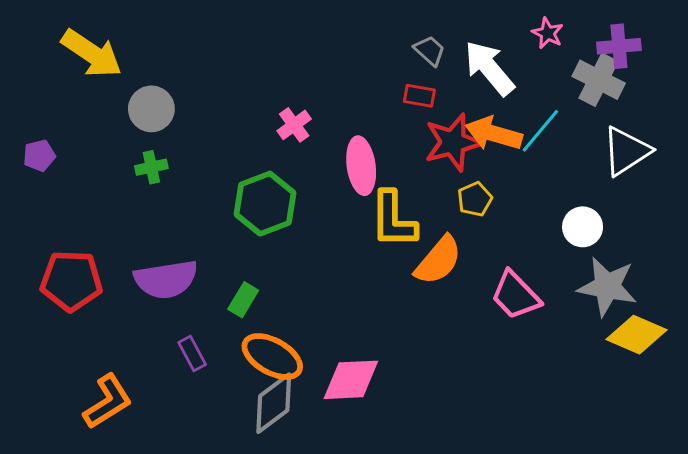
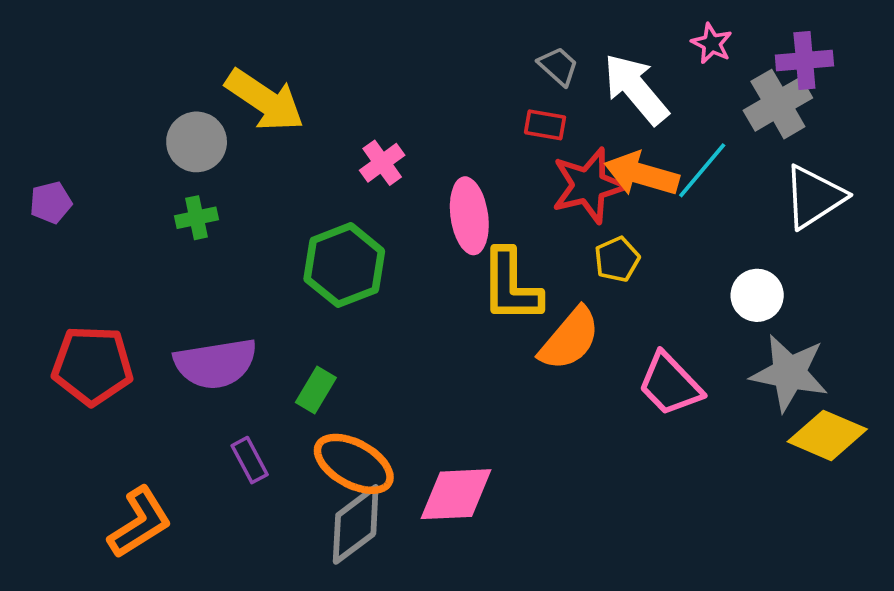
yellow arrow: (92, 54) -> (265, 100), moved
gray cross: (599, 80) -> (778, 104), turned 33

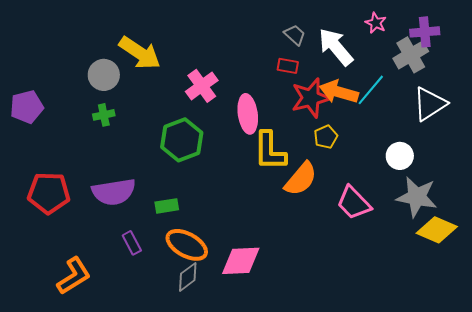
pink cross: (382, 163) -> (202, 86), size x1.4
purple pentagon: (51, 203) -> (27, 107), size x1.5
green rectangle: (316, 390) -> (167, 206), turned 50
gray diamond: (356, 524) -> (188, 277), size x0.7

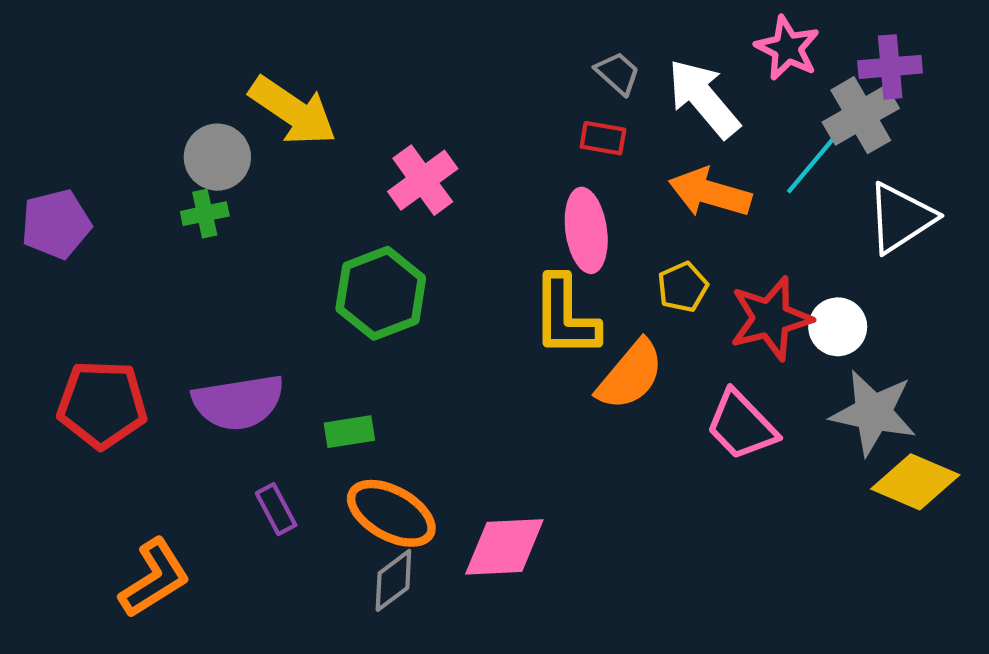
pink star: (376, 23) -> (787, 48), size x1.4
cyan line: (371, 90) -> (813, 163), moved
red star: (311, 98) -> (771, 318), moved
pink ellipse: (248, 114) -> (586, 230), moved
green cross: (104, 115) -> (205, 214), moved

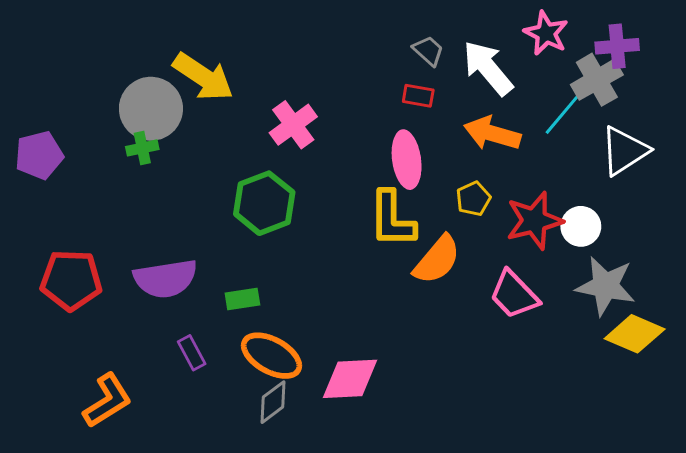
gray circle: (217, 157) -> (151, 109), size x1.4

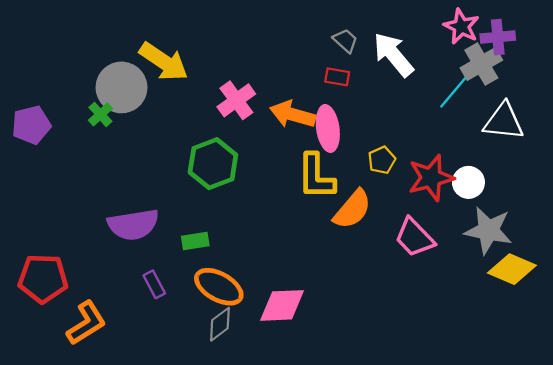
pink star: (546, 33) -> (461, 27), moved
orange arrow: (492, 133) -> (293, 114), moved
green cross: (142, 148) -> (100, 114), moved, turned -30
white triangle: (624, 151) -> (504, 121), turned 39
red pentagon: (71, 280) -> (43, 279), moved

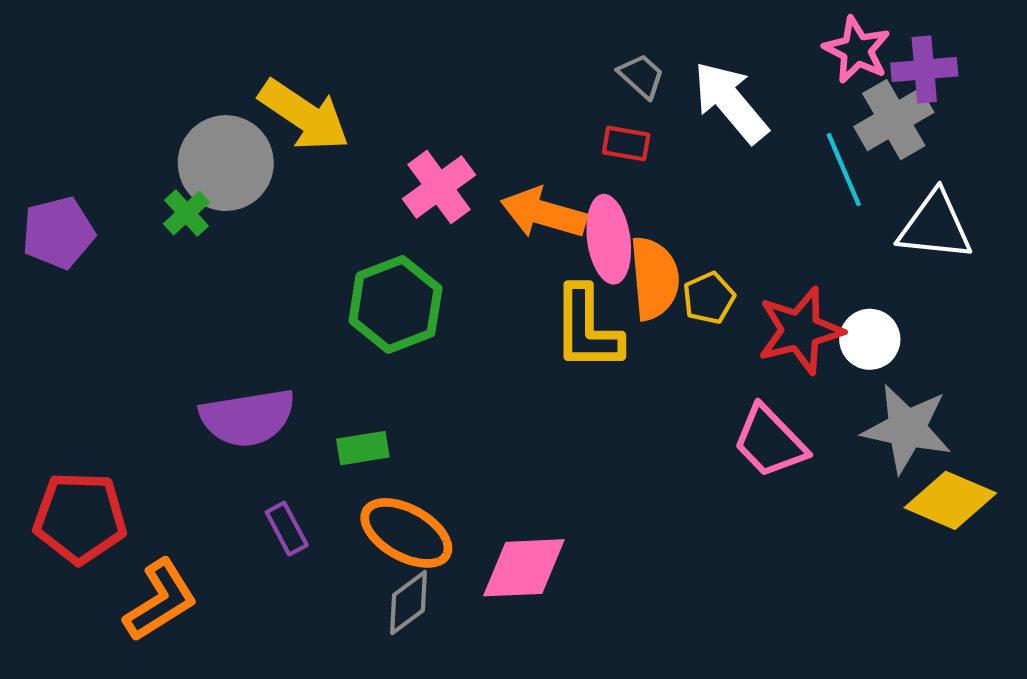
cyan line: (454, 91) -> (844, 170), turned -63
orange semicircle: (352, 209) -> (654, 278), moved, turned -45

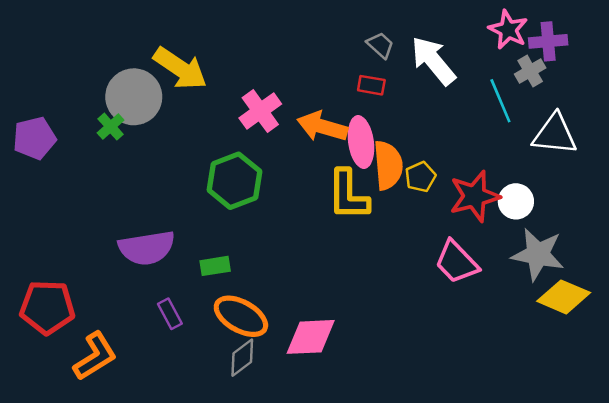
gray cross: (894, 120) -> (530, 71), size x0.7

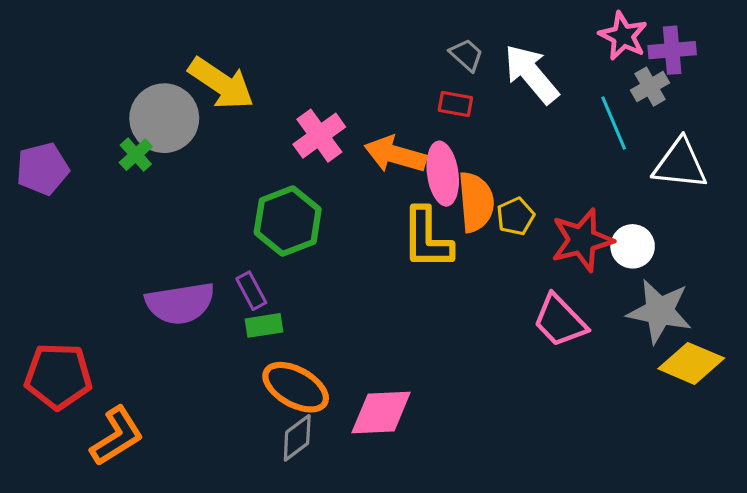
purple rectangle: (170, 314) -> (251, 291), moved

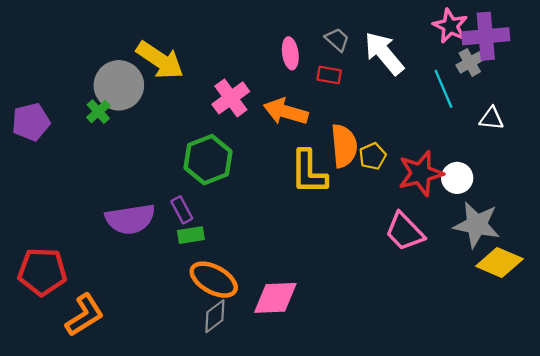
purple cross: (672, 50) -> (486, 36), size x1.4
white triangle: (680, 164) -> (491, 118), size x0.6
pink ellipse: (443, 174) -> (290, 53), moved, size x0.7

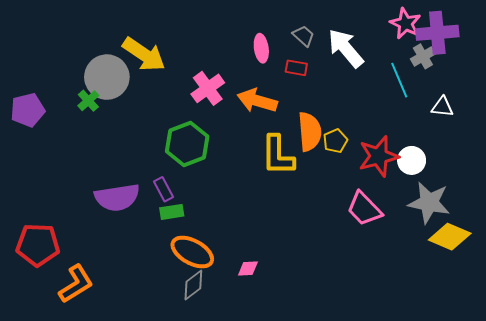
pink diamond: (275, 298) -> (248, 268), size x0.5

